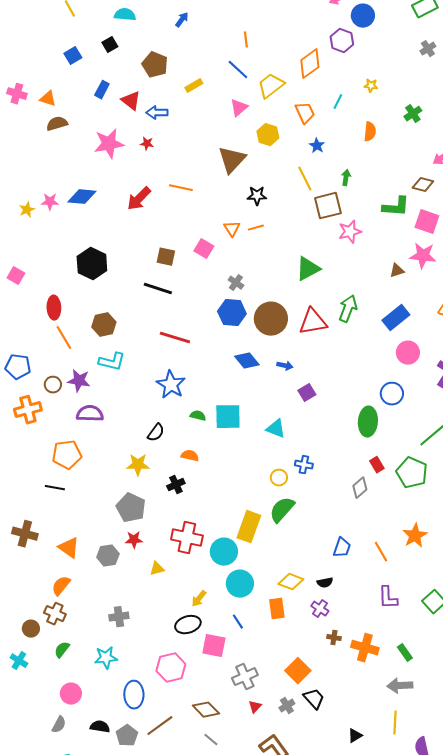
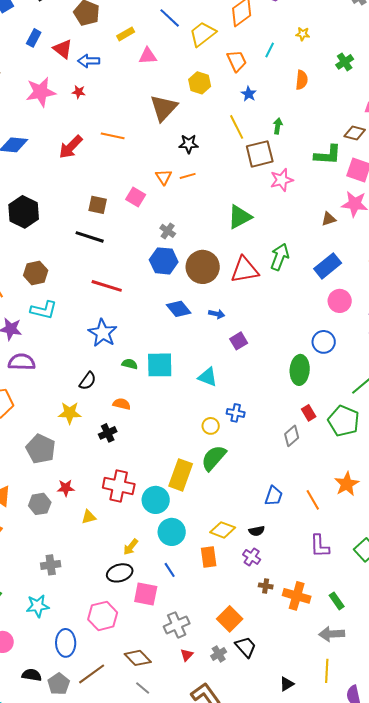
pink triangle: (239, 108) -> (148, 56), moved, turned 36
gray pentagon: (131, 508) -> (41, 449), moved

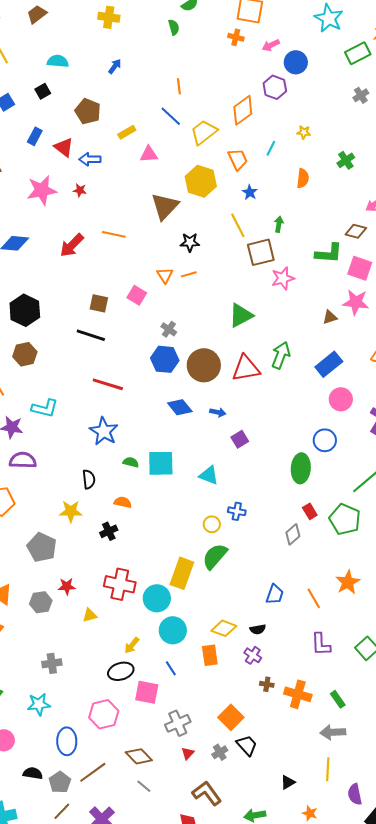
yellow hexagon: (200, 83) -> (201, 181), size x1.4
brown hexagon: (36, 273) -> (25, 354), moved
black semicircle: (88, 381) -> (89, 479), turned -42

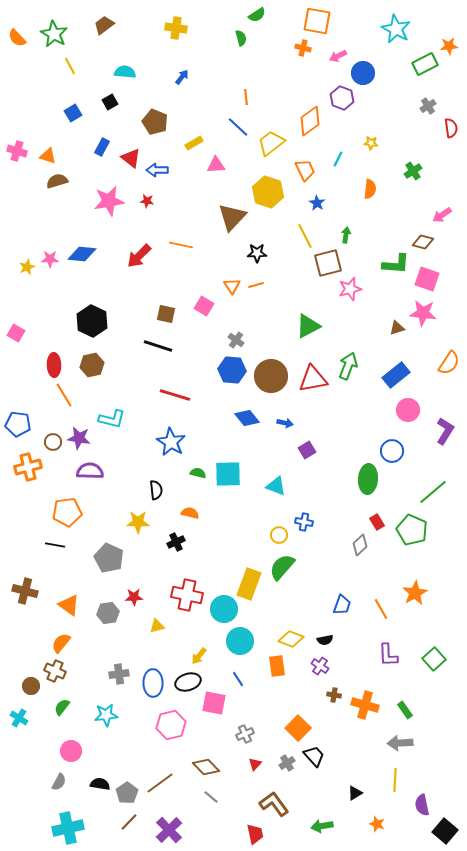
gray cross: (178, 723) -> (245, 734), size x0.7
blue ellipse: (67, 741) -> (153, 683), moved

